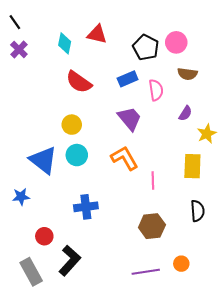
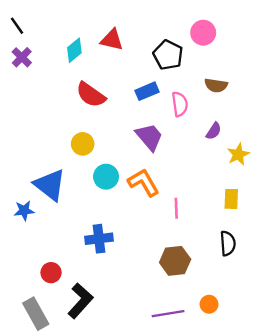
pink circle: (176, 42) -> (203, 33), moved
cyan diamond: (65, 43) -> (74, 50), turned 40
cyan circle: (77, 155) -> (106, 177), moved
yellow rectangle: (192, 166) -> (231, 199), moved, size x0.7
blue star: (21, 197) -> (24, 211), moved

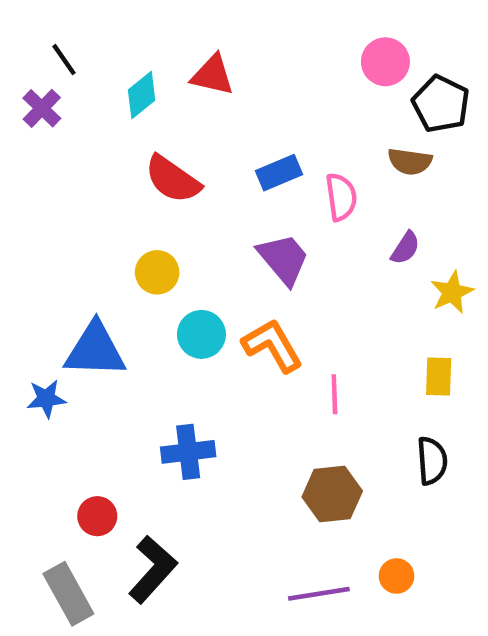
black line: (17, 26) -> (64, 60), moved
black pentagon: (168, 55) -> (441, 104), moved
blue triangle: (50, 185) -> (95, 350), turned -36

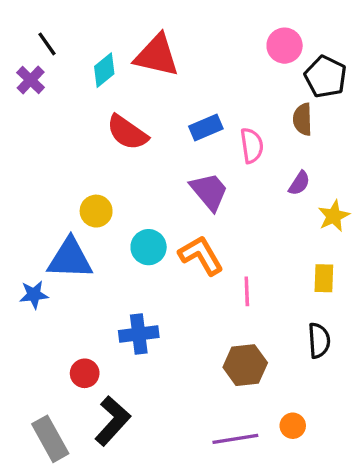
red triangle: (213, 75) -> (157, 55), size x1.4
brown semicircle: (410, 162) -> (303, 119), turned 80
yellow circle: (157, 272) -> (96, 211), moved
red circle: (97, 516) -> (85, 373), moved

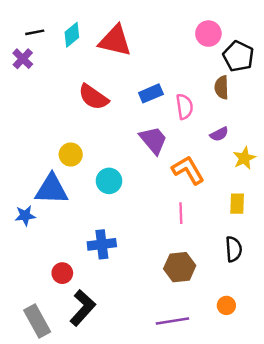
black line: (47, 44) -> (35, 32), turned -66
cyan diamond: (104, 70) -> (72, 35), moved
purple semicircle: (299, 183) -> (219, 134), turned 30
orange L-shape: (201, 255) -> (188, 170), moved
orange circle: (293, 426) -> (226, 305), moved

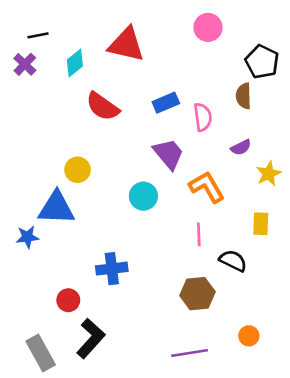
pink circle: (208, 34) -> (208, 27), moved
cyan diamond: (72, 35) -> (75, 63), moved
cyan circle: (109, 181) -> (143, 196), moved
black semicircle: (234, 249) -> (233, 261), moved, turned -60

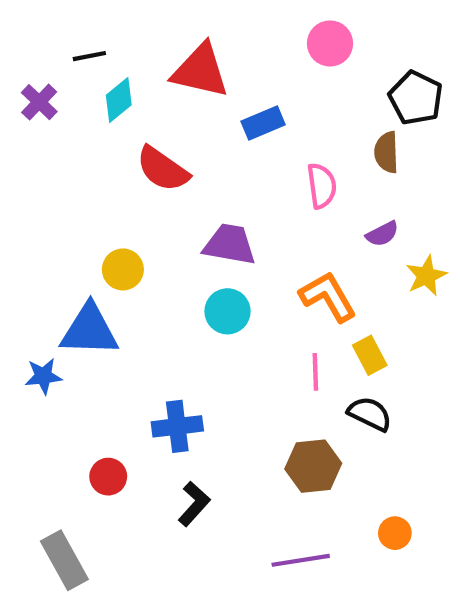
black line: (38, 35) -> (89, 56), moved
blue rectangle: (166, 103) -> (263, 123), moved
purple trapezoid: (168, 154) -> (230, 244), moved, turned -40
yellow rectangle: (261, 224) -> (370, 355), moved, turned -30
black L-shape: (91, 338) -> (194, 504), moved, size x0.7

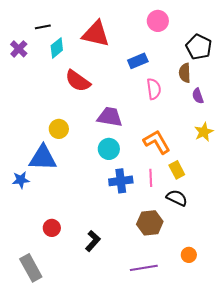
blue rectangle: (263, 123) -> (138, 61), moved
purple semicircle: (382, 234) -> (198, 96), moved, turned 98
blue cross: (177, 426) -> (121, 181), moved

